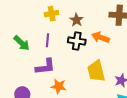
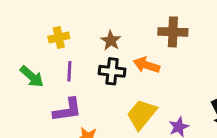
yellow cross: (52, 14) -> (59, 37), moved
yellow trapezoid: (96, 71) -> (142, 114), turned 55

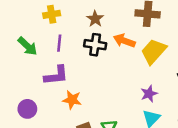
yellow trapezoid: (142, 114) -> (154, 51), moved

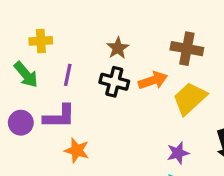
yellow cross: (52, 14) -> (41, 41), moved
orange arrow: (124, 41) -> (153, 80), turned 135
purple circle: (27, 109) -> (21, 123), moved

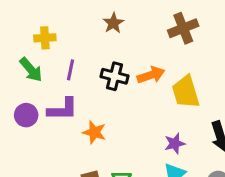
brown star: (118, 48) -> (113, 23), moved
brown cross: (187, 49) -> (183, 28), moved, turned -32
yellow trapezoid: (190, 98) -> (186, 92), turned -64
orange star: (77, 150) -> (94, 132), moved

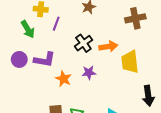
purple line: (70, 70) -> (56, 24), moved
black cross: (114, 76) -> (83, 43), turned 30
purple star: (175, 143) -> (89, 73), moved

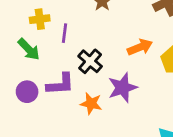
black cross: (83, 43) -> (90, 61), moved
purple star: (89, 73) -> (123, 88), size x1.5

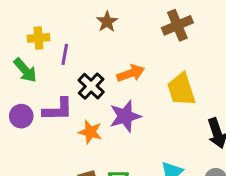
orange arrow: (140, 47) -> (131, 73), moved

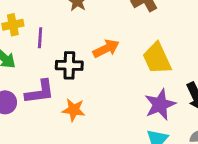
black cross: (91, 86) -> (69, 65), turned -35
purple star: (125, 116) -> (160, 104), moved

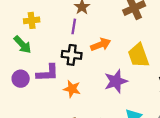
purple line: (40, 38) -> (74, 26), moved
purple star: (160, 104) -> (116, 81), moved

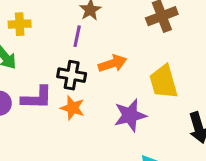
orange star: (72, 89) -> (72, 108), moved

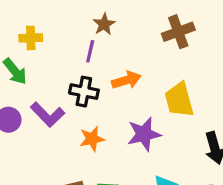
purple L-shape: (37, 98) -> (47, 115), turned 44
orange star: (72, 108) -> (92, 139), moved, turned -30

